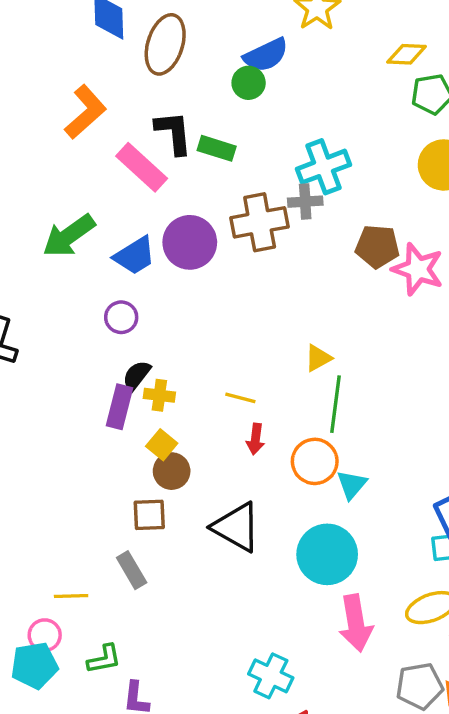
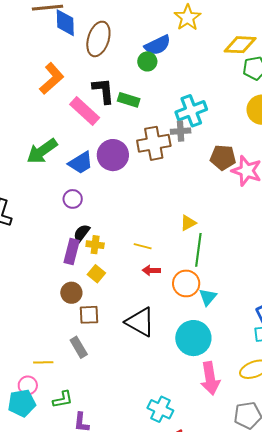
yellow diamond: (407, 54) -> (240, 45), size x1.4
red arrow: (255, 439) -> (151, 270), turned 84
brown circle: (172, 471) -> (71, 293), moved

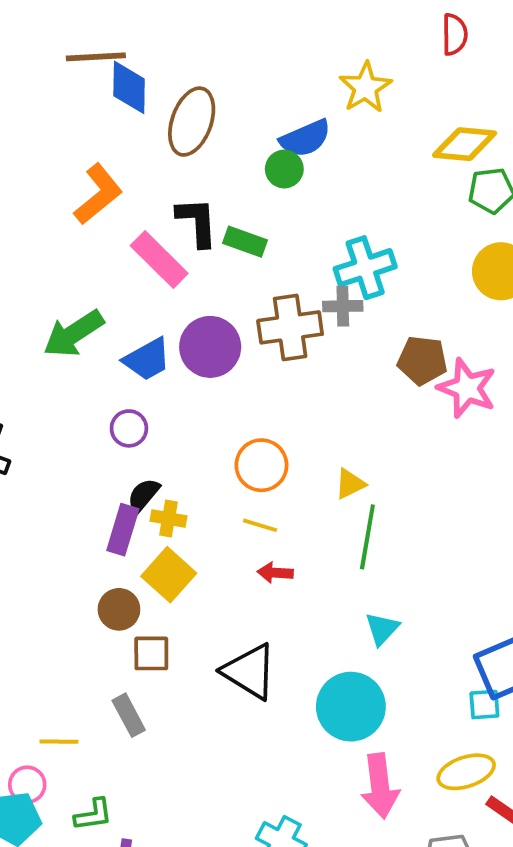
yellow square: (96, 274) -> (169, 575), size x1.5
orange circle: (186, 283) -> (261, 465), moved

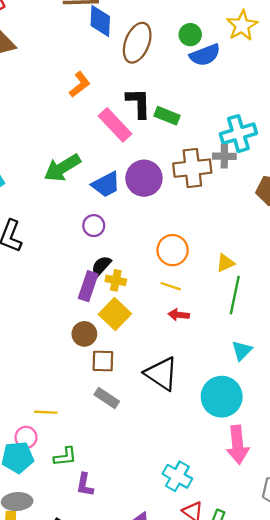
green circle: (284, 169) -> (190, 35), moved
orange L-shape: (98, 194) -> (80, 85), size x0.7
gray rectangle: (129, 715) -> (107, 398), moved, turned -30

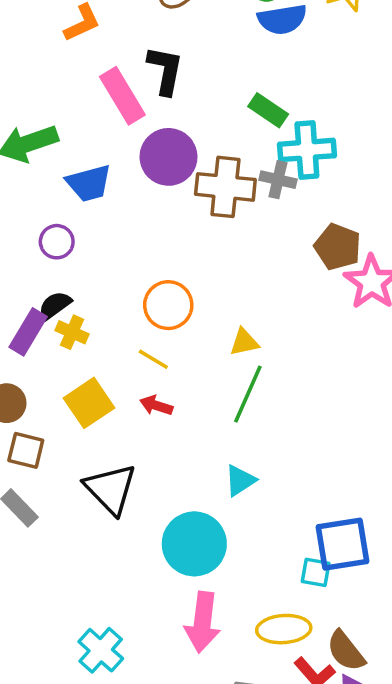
green rectangle: (167, 116) -> (268, 110), moved
purple circle: (144, 178) -> (168, 157), moved
yellow square: (115, 314) -> (89, 403), moved

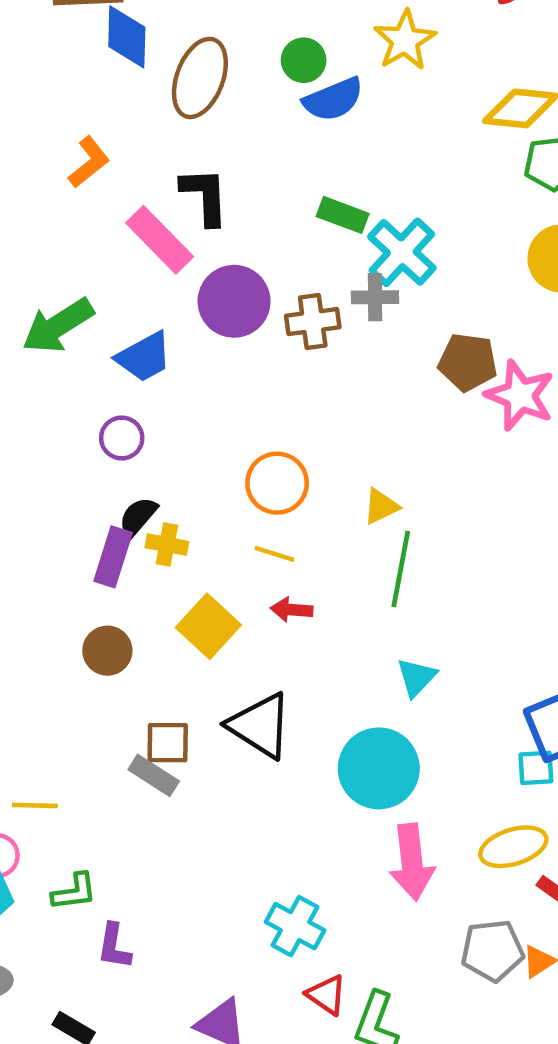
cyan cross: (307, 150) -> (402, 252), turned -30
brown cross: (225, 187) -> (313, 322), size x0.7
brown square: (26, 450) -> (168, 743), moved

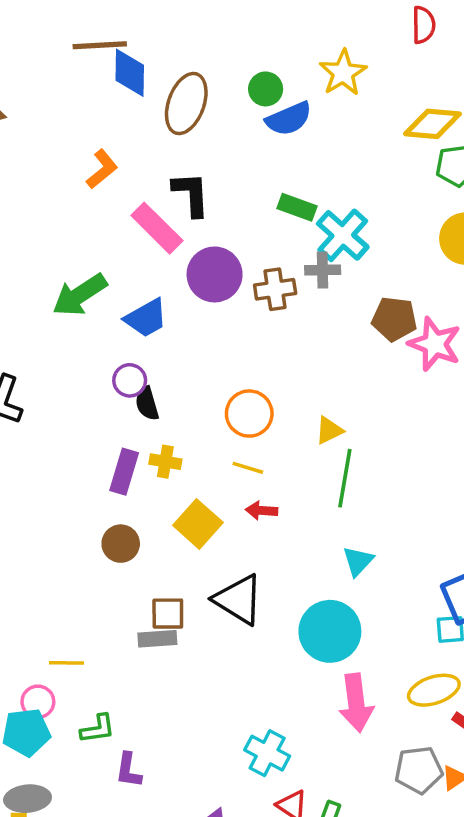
black semicircle: (138, 517) -> (147, 404), moved, turned -56
gray rectangle: (154, 775) -> (157, 639), turned -36

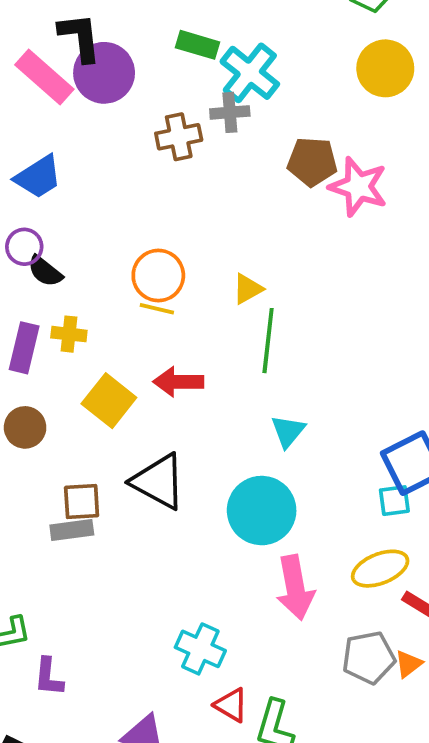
purple circle: (215, 274) -> (104, 73), moved
black semicircle: (147, 404) -> (45, 271), turned -32
yellow line: (248, 468) -> (157, 309), moved
red arrow: (262, 511) -> (178, 382), size x1.4

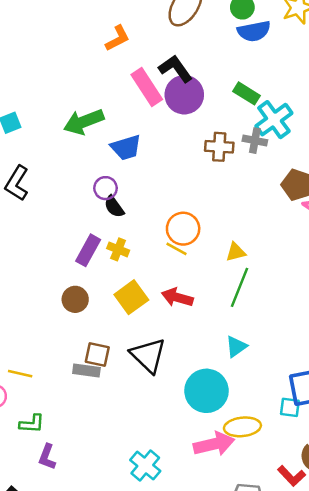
black L-shape: (80, 37) -> (175, 69), turned -44
yellow ellipse: (380, 569) -> (242, 427), moved
pink arrow: (295, 588) -> (214, 444), turned -108

